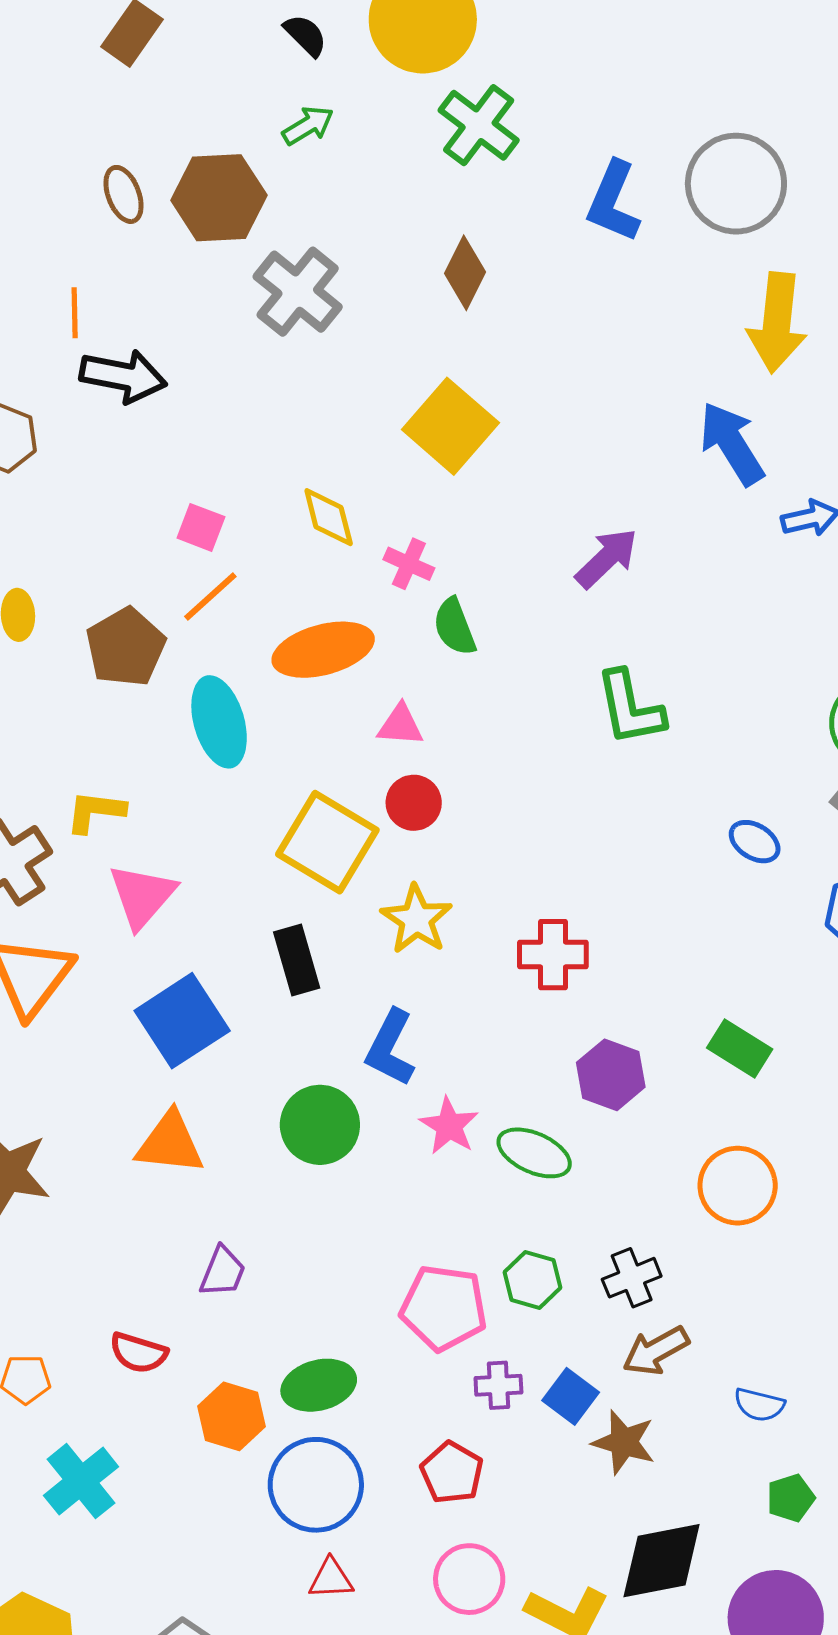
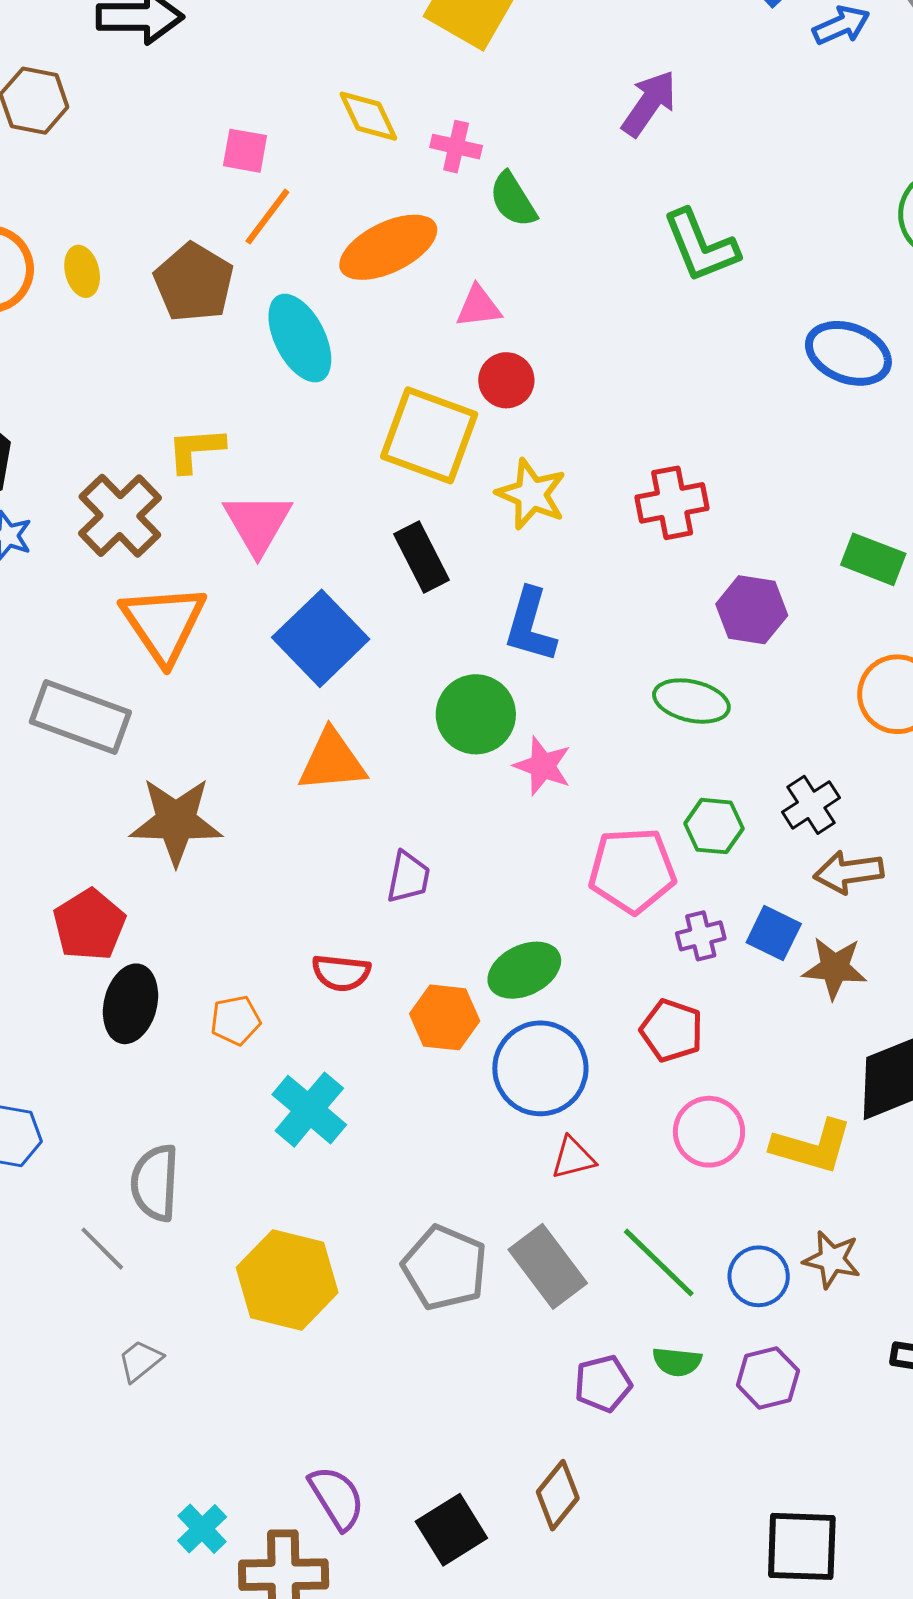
blue ellipse: (755, 842) -> (848, 353), size x1.6
pink star: (449, 1126) -> (543, 766), moved
brown arrow: (656, 1351) -> (849, 872), turned 32

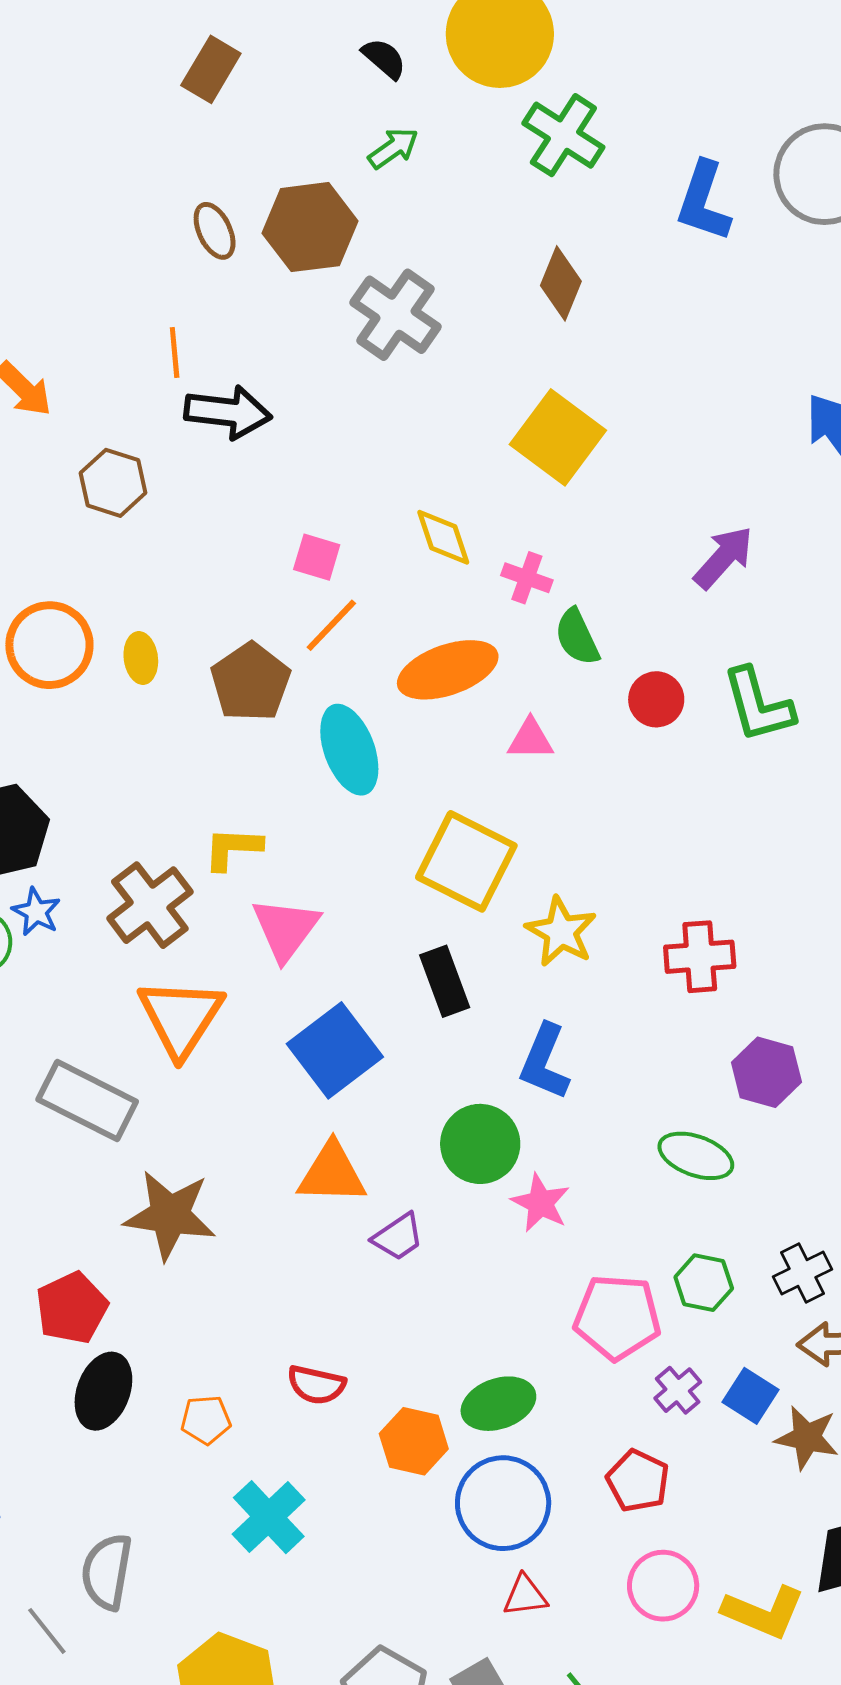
red circle: (506, 380) -> (656, 699), moved
purple trapezoid: (408, 877) -> (398, 1237), moved, turned 38
purple cross: (701, 936) -> (678, 1390), turned -33

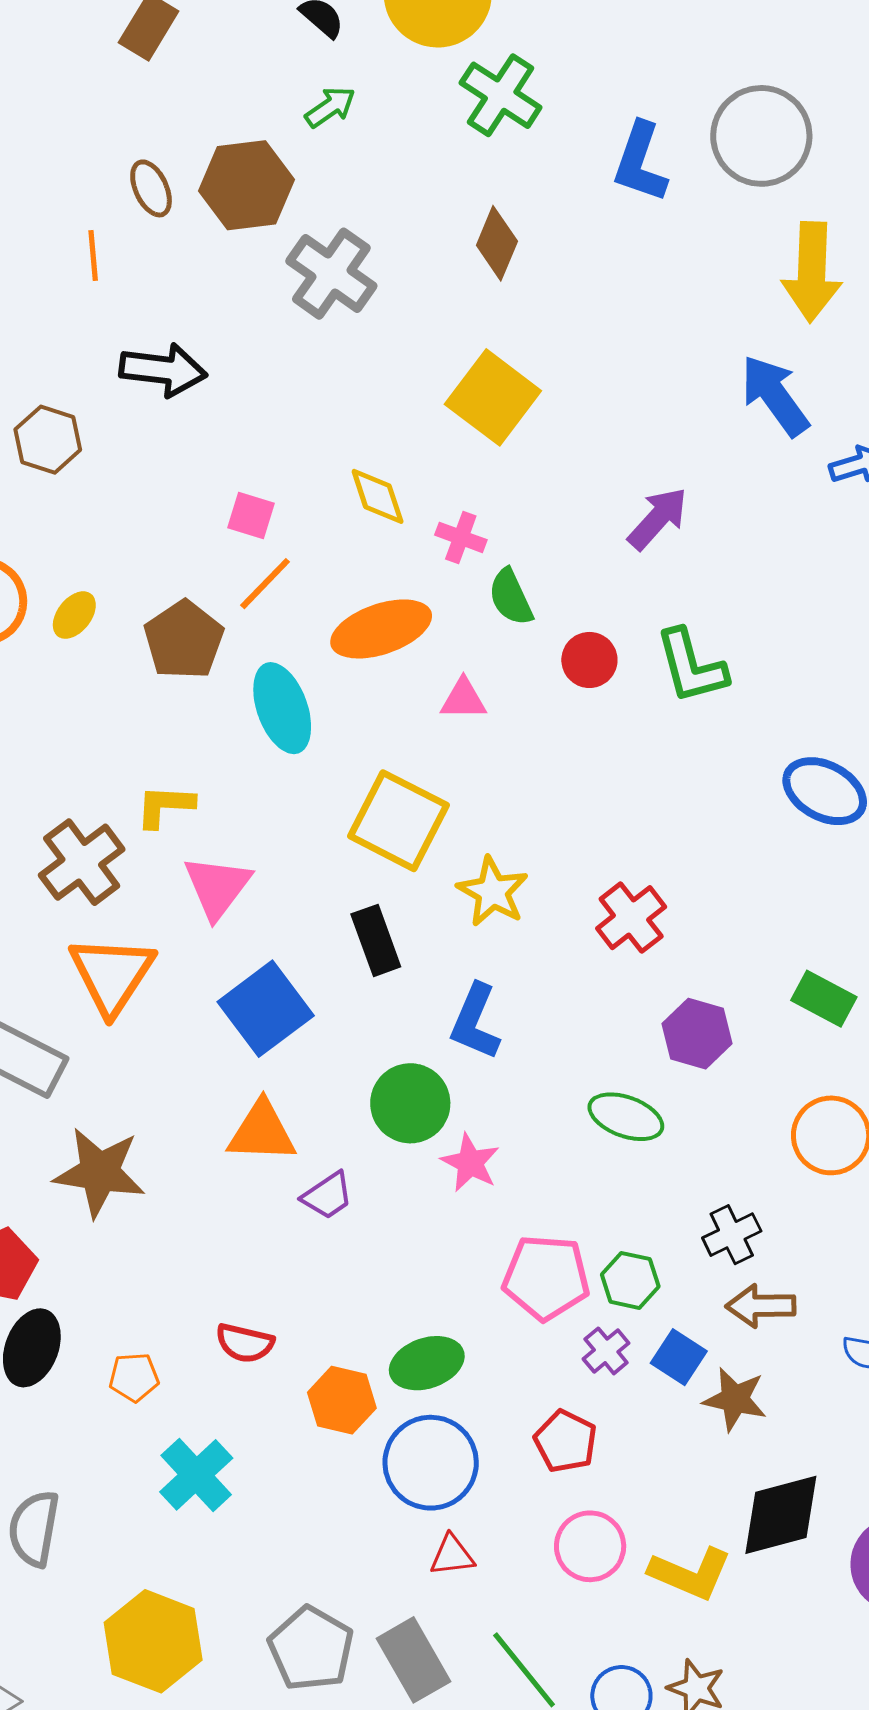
orange line: (175, 353) -> (93, 255), moved
yellow ellipse: (141, 658) -> (74, 615), turned 45
red cross: (700, 957) -> (631, 918), turned -34
green hexagon: (704, 1283) -> (630, 1280), moved

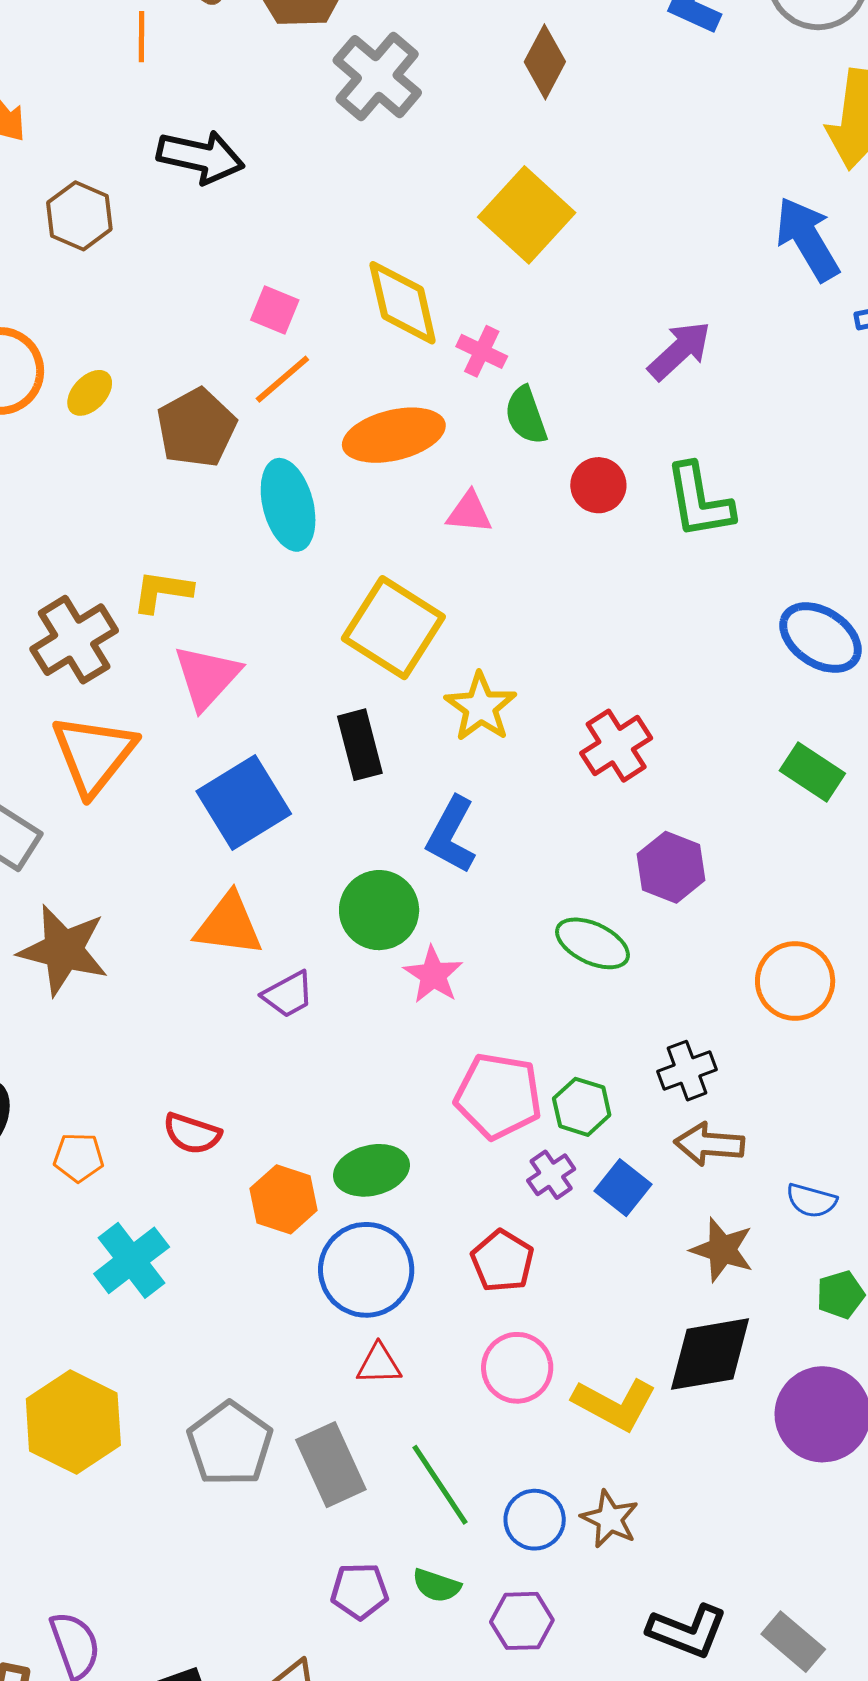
yellow diamond: (378, 496) -> (403, 303), size x1.4
green rectangle: (824, 999) -> (812, 772), moved
brown star: (735, 1399) -> (722, 1250), moved

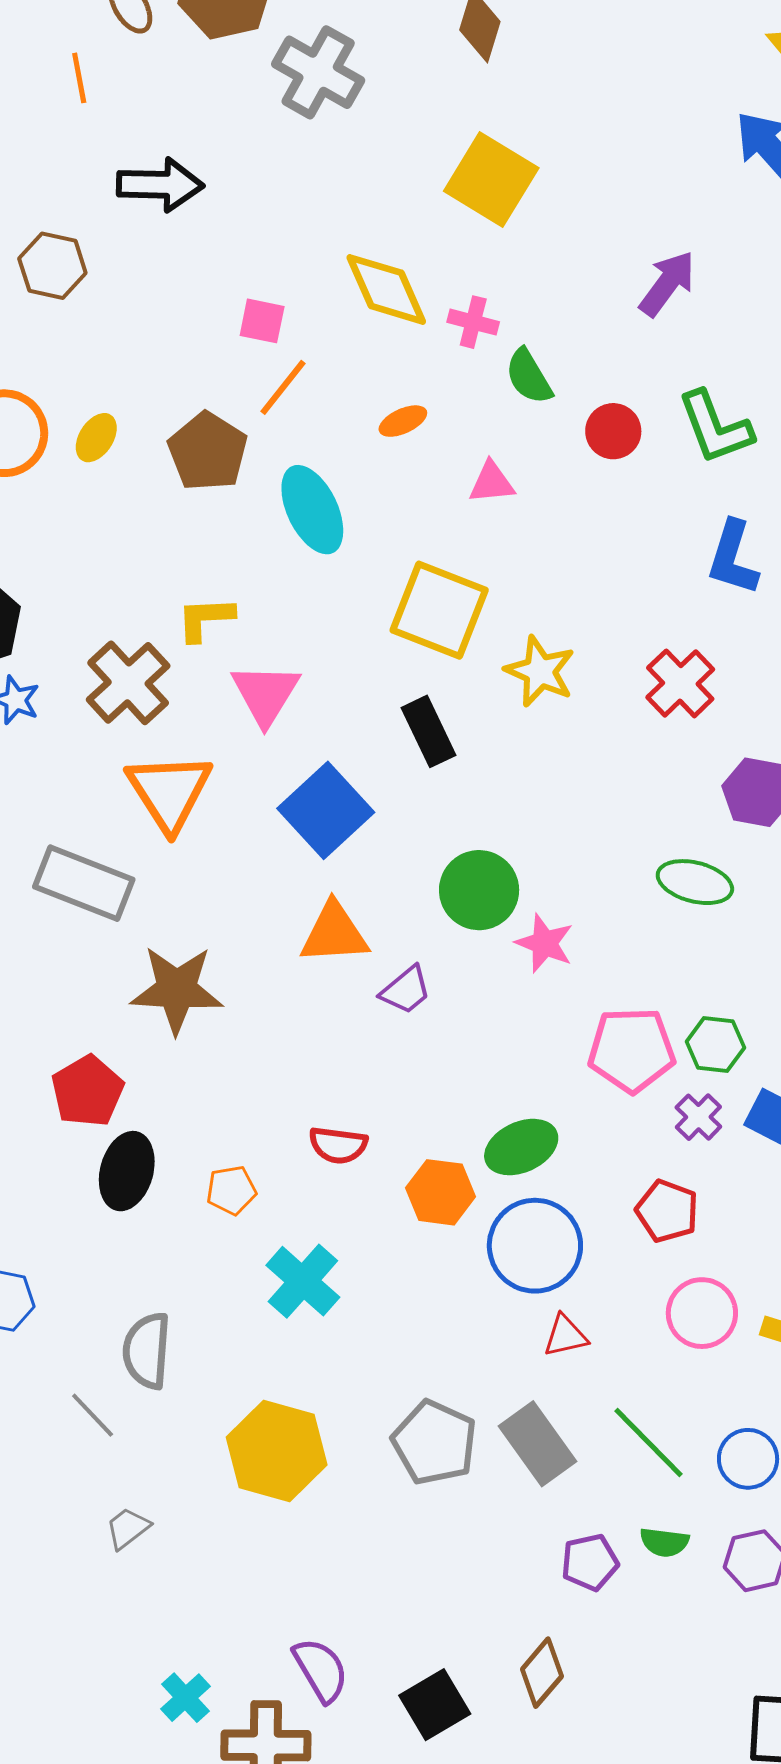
orange ellipse: (394, 435) -> (403, 421), size x0.5
blue L-shape: (451, 835) -> (733, 558), moved

